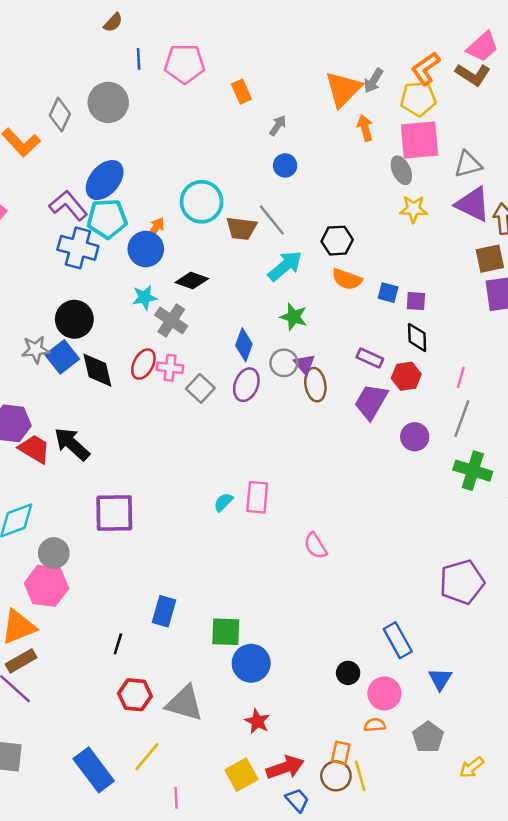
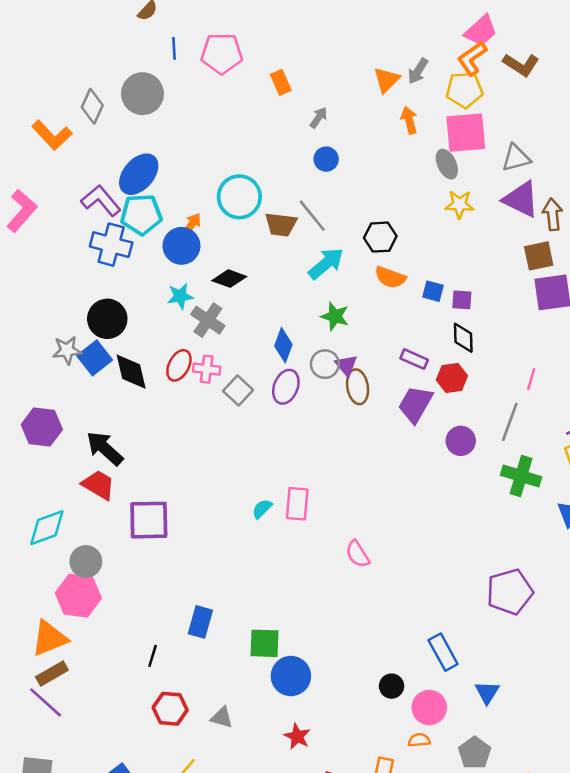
pink trapezoid: (483, 47) -> (481, 31), moved
orange triangle: (343, 89) -> (386, 80), size x0.7
pink line: (461, 377) -> (531, 379), moved
red trapezoid: (34, 449) -> (98, 485), moved
gray triangle: (185, 703) -> (222, 718), size x0.6

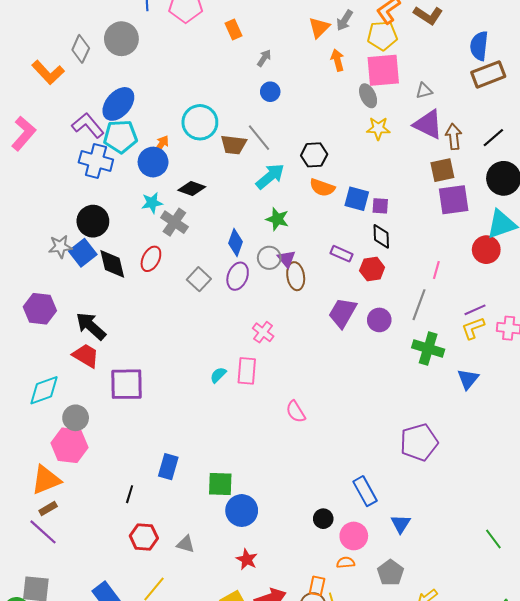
gray triangle: (516, 158) -> (424, 91), size x0.7
blue square: (433, 291) -> (357, 199), size x1.4
pink cross: (207, 369) -> (263, 332), moved, turned 30
purple trapezoid: (415, 404) -> (343, 313), moved
brown rectangle: (52, 674) -> (48, 508), size x0.7

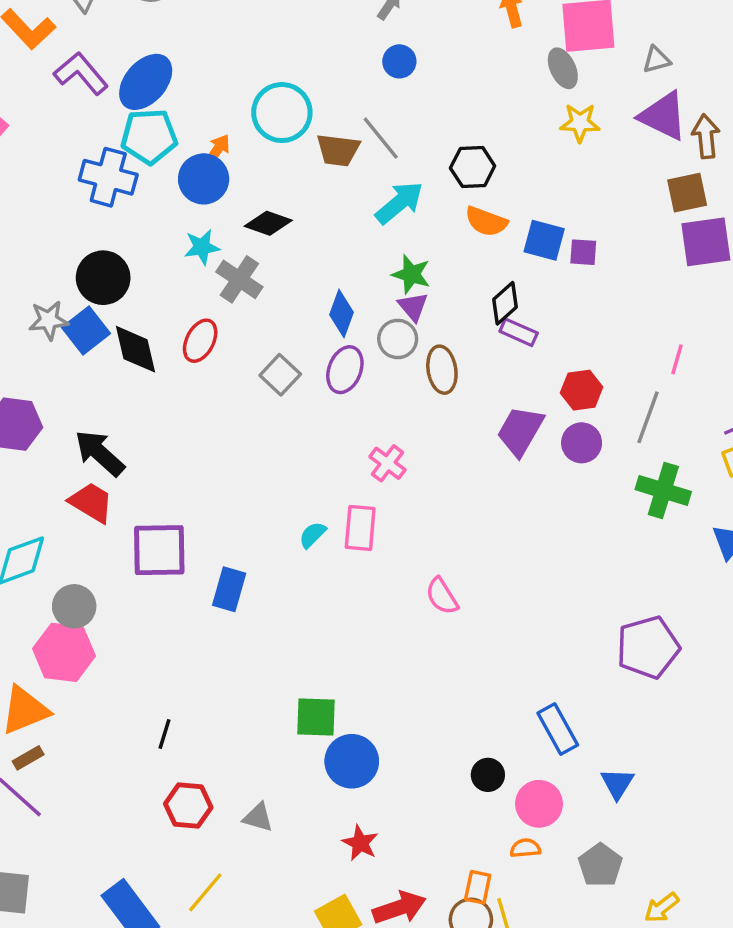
purple L-shape: (88, 125) -> (81, 73), moved
black diamond: (381, 236) -> (505, 303), moved, turned 50
purple triangle: (287, 259) -> (413, 307), moved
red hexagon: (372, 269) -> (582, 390), moved
blue rectangle: (168, 467) -> (229, 589), moved

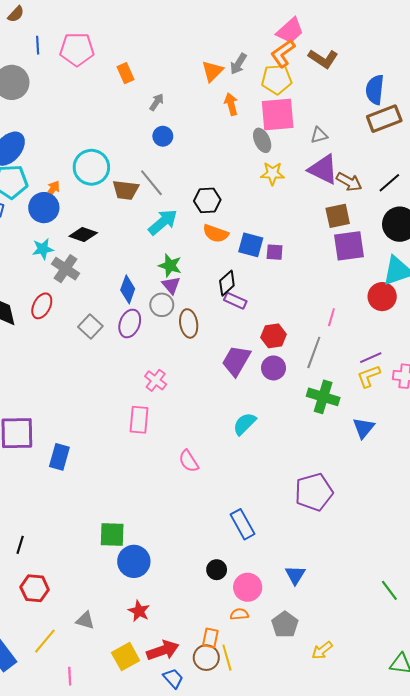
brown arrow: (706, 136) -> (349, 182), turned 125
cyan semicircle: (313, 535) -> (245, 424), moved, size x1.4
blue rectangle: (558, 729) -> (242, 524), moved
gray triangle: (258, 817) -> (85, 620), moved

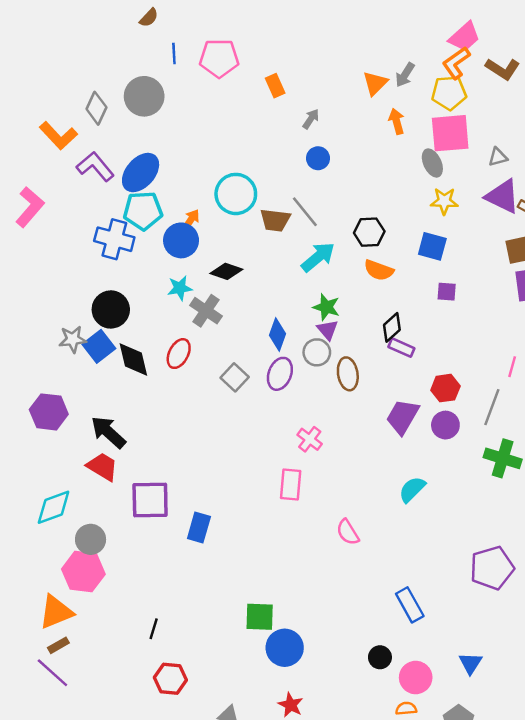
blue square: (251, 245) -> (432, 246), moved

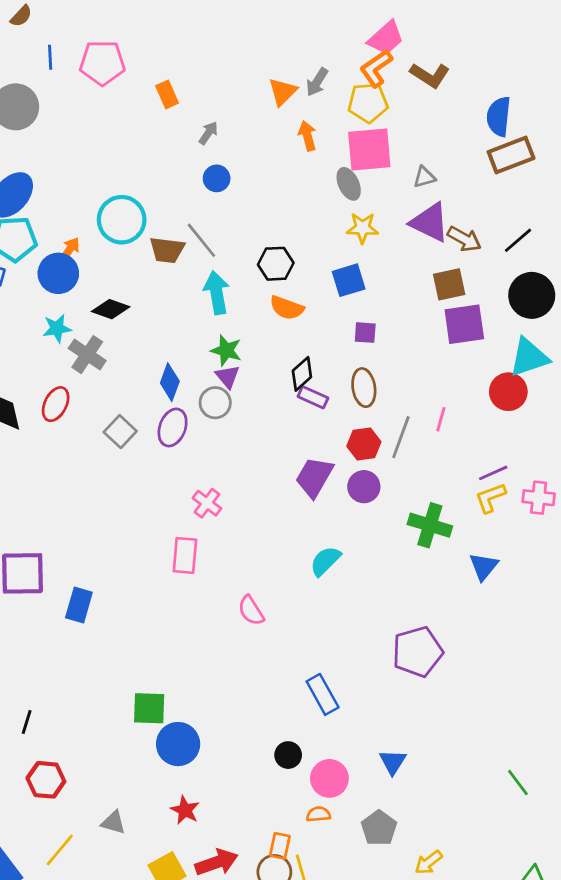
blue square: (432, 246) -> (349, 280), turned -32
cyan arrow: (318, 257) -> (217, 293), turned -60
brown ellipse: (348, 374) -> (364, 388), moved
gray line: (492, 407) -> (401, 437), moved

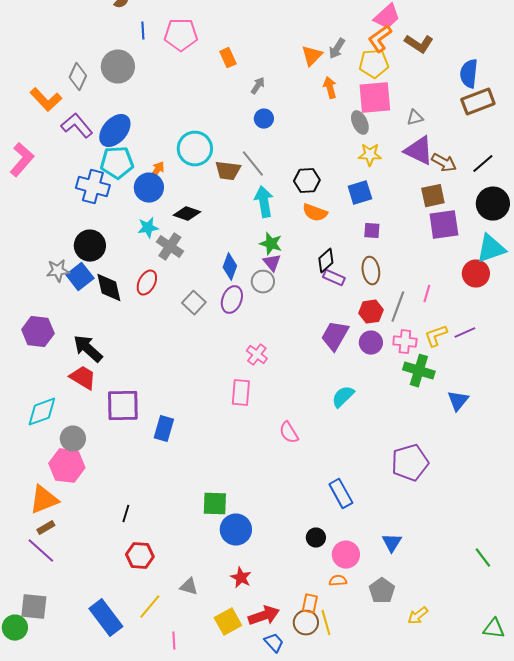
yellow L-shape: (490, 498) -> (436, 336), moved
pink cross: (539, 498) -> (405, 342), moved

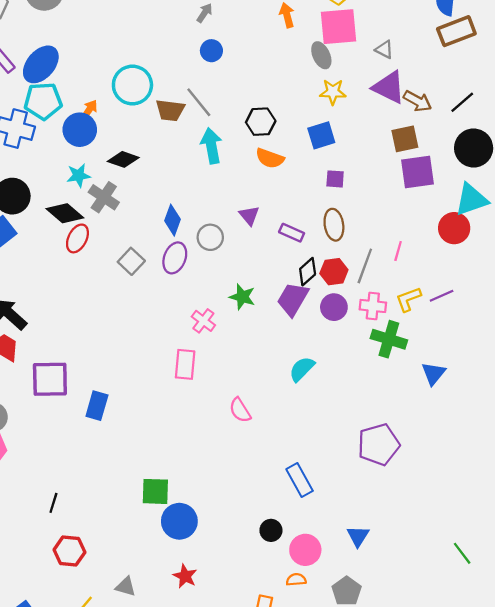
gray triangle: (415, 118) -> (384, 50), turned 42
green star: (271, 244) -> (242, 297), moved
black diamond: (326, 261) -> (308, 272), moved
purple triangle: (272, 263) -> (249, 216), moved
black diamond: (109, 288) -> (65, 213), moved, turned -36

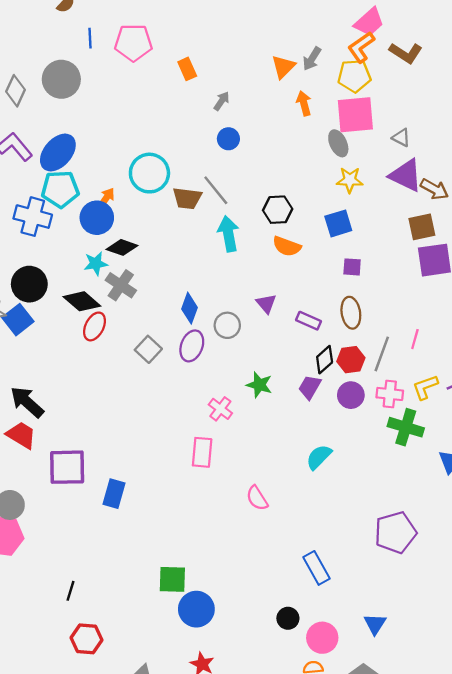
black diamond: (123, 159) -> (122, 247), moved
purple trapezoid: (293, 299) -> (310, 387), size x0.7

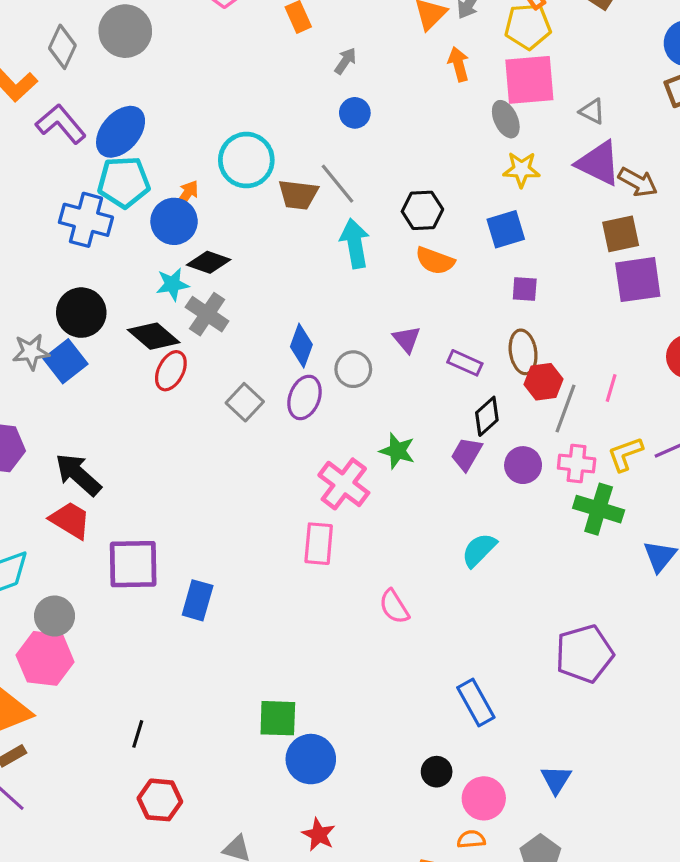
red hexagon: (351, 360) -> (544, 382), moved
pink cross: (220, 409) -> (344, 484), size x1.5

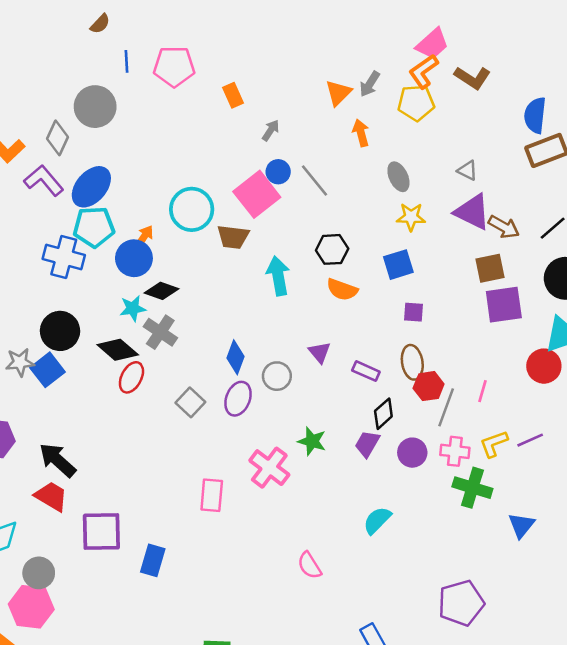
gray diamond: (62, 47) -> (58, 138), moved
pink square: (529, 80) -> (257, 194), moved, turned -33
gray line: (338, 184) -> (314, 181), moved
pink rectangle: (319, 544) -> (212, 495), moved

